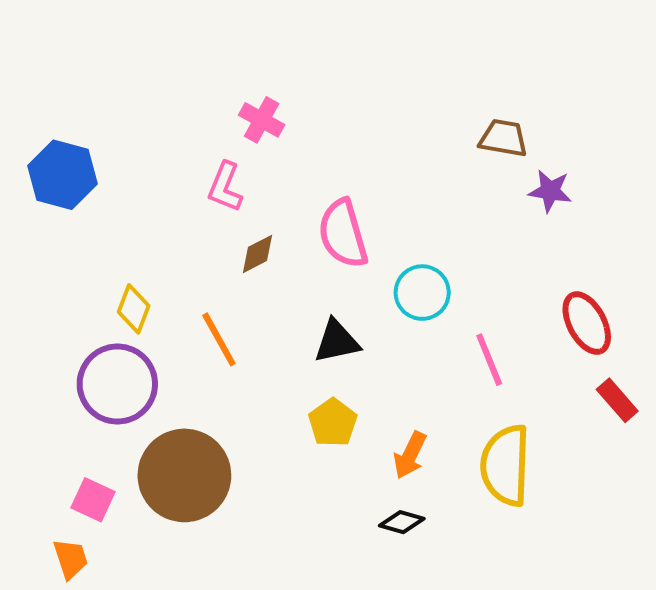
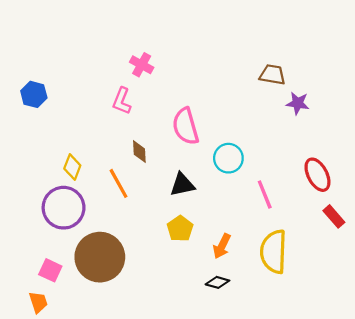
blue hexagon: (62, 175) -> (34, 94), size x0.7
brown diamond: (258, 254) -> (139, 152), moved, turned -65

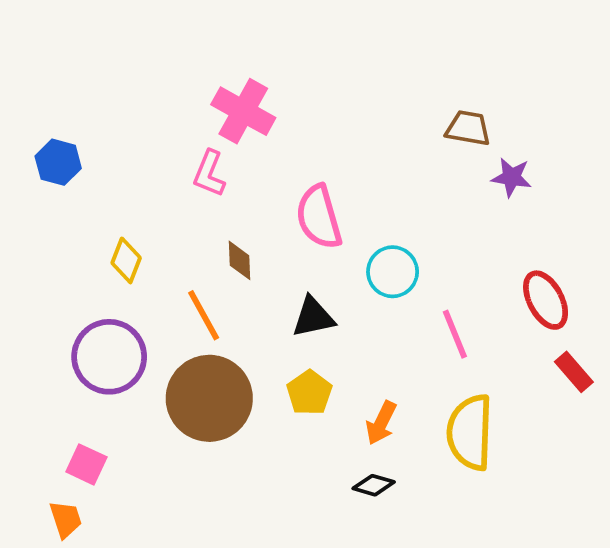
pink cross: (142, 65) -> (243, 111), size x1.5
yellow diamond: (72, 167) -> (126, 260), moved
brown circle: (100, 257) -> (209, 398), moved

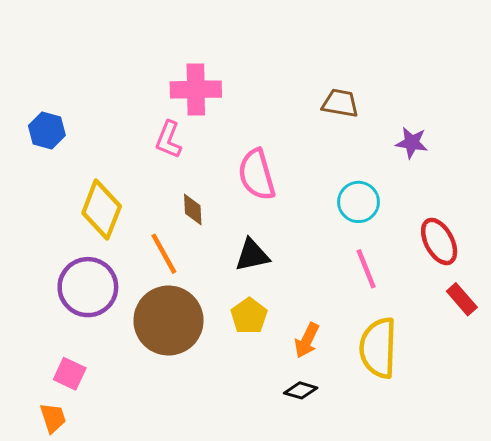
pink cross: (243, 111) -> (196, 89), turned -30
brown trapezoid: (468, 128) -> (340, 103), moved
yellow diamond: (126, 260) -> (102, 210), size x1.6
cyan circle: (393, 272) -> (358, 202), moved

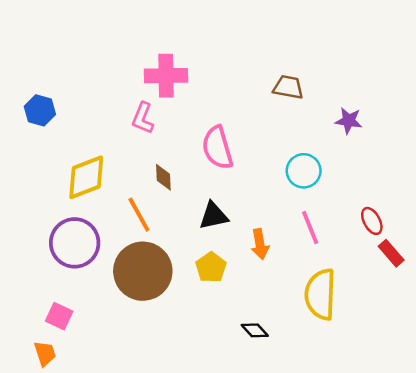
yellow diamond: (102, 210) -> (86, 177), turned 48
red ellipse: (439, 241) -> (372, 221), moved, size x0.7
orange arrow: (307, 340) -> (260, 244), moved, turned -36
black diamond: (301, 390) -> (255, 330), turned 32

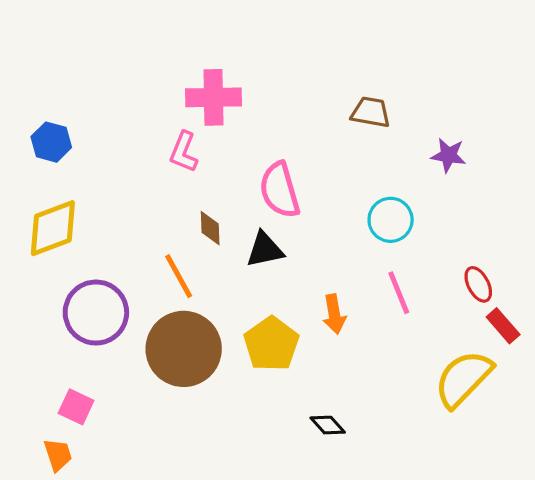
yellow diamond: (86, 177) -> (53, 228), moved
black triangle: (214, 216) -> (265, 250), moved
yellow pentagon: (211, 267) -> (271, 344), size x1.4
yellow semicircle: (320, 294) -> (463, 379), moved, turned 42

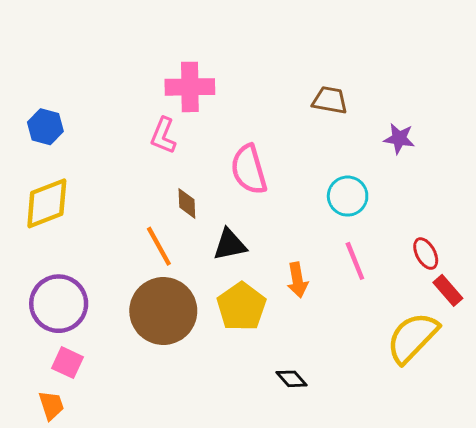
black triangle: (265, 250) -> (230, 245), moved
purple circle: (96, 313) -> (59, 304), moved

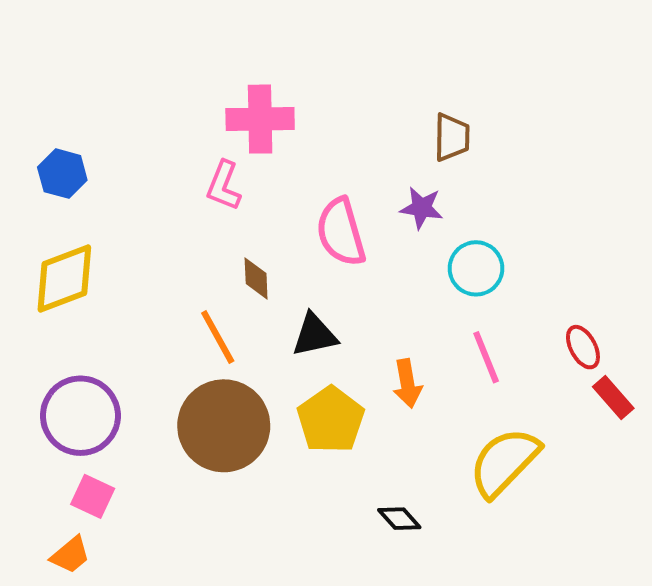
brown trapezoid: (330, 100) -> (452, 137), turned 81
purple star: (399, 139) -> (422, 208), moved
yellow semicircle: (412, 338) -> (504, 462), moved
orange trapezoid: (51, 405) -> (70, 555), turned 68

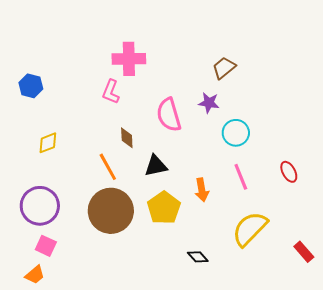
brown trapezoid: (452, 137) -> (224, 68), turned -130
yellow diamond: (64, 278) -> (48, 143), moved, size x0.6
red rectangle: (613, 398) -> (304, 252), moved

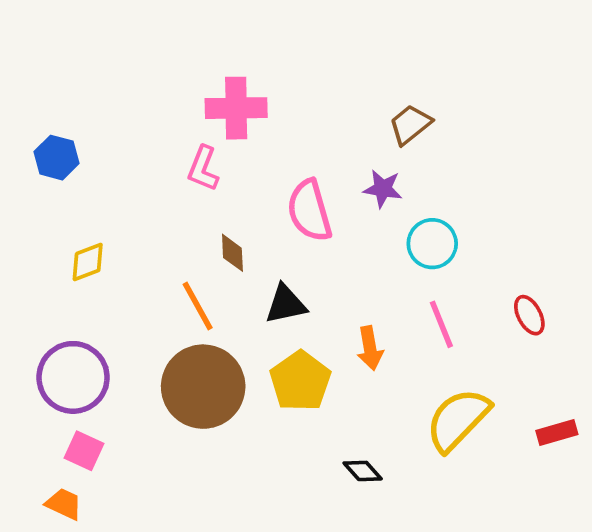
red rectangle: (304, 252) -> (557, 432), moved, turned -65
orange trapezoid: (35, 275) -> (64, 504), turned -115

